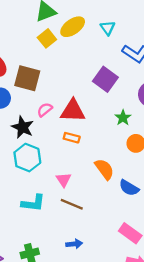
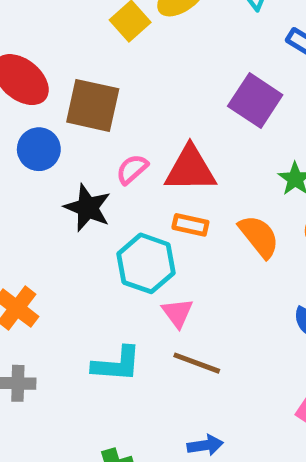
cyan hexagon: (27, 158) -> (146, 263), moved
orange semicircle: (104, 169) -> (259, 236), moved

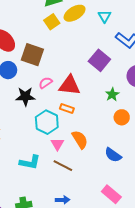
black star: (88, 208) -> (25, 96), turned -30
orange semicircle: (259, 236) -> (80, 140), moved

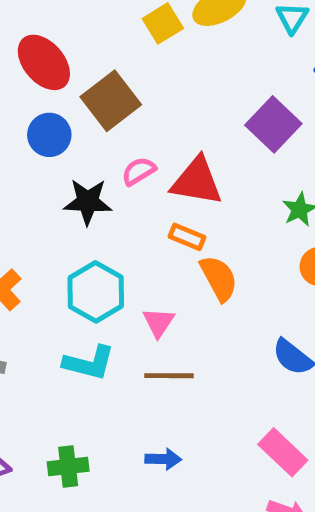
brown square: (32, 55) -> (111, 101), turned 30
cyan hexagon: (47, 122) -> (96, 292), moved
orange semicircle: (80, 140) -> (219, 278), moved
brown line: (63, 166) -> (169, 376), turned -30

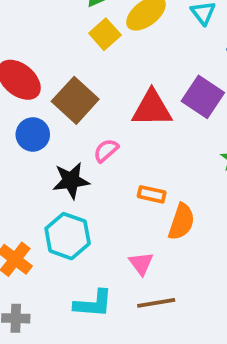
red triangle: (197, 181) -> (152, 109), moved
orange semicircle: (219, 278) -> (181, 222), turned 57
cyan hexagon: (96, 292) -> (68, 236), moved

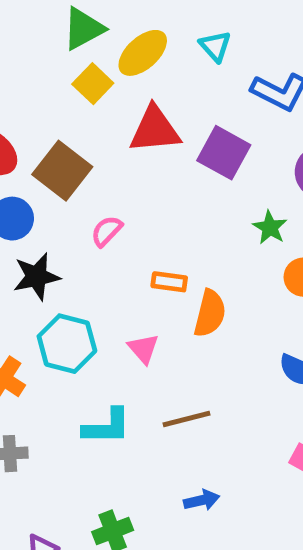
red triangle: (152, 109) -> (155, 130), moved
black star: (71, 181) -> (36, 277), moved
pink triangle: (141, 263) -> (143, 349), moved

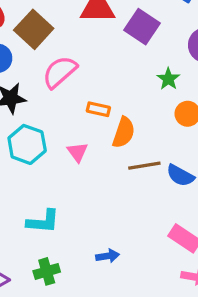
pink semicircle: (107, 231) -> (60, 72), size x1.6
brown line: (187, 419) -> (144, 166), moved
cyan L-shape: (107, 427) -> (43, 221), moved

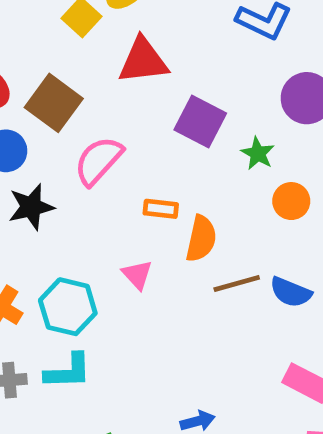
purple square: (142, 27) -> (200, 121), moved
cyan hexagon: (27, 144) -> (68, 307), moved
cyan L-shape: (43, 221) -> (68, 371), moved

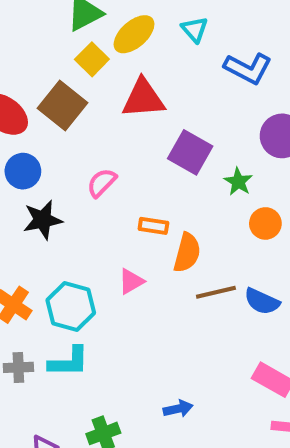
brown square: (54, 103) -> (62, 105), moved
pink semicircle: (98, 161) -> (102, 183), size x0.7
pink triangle: (137, 275) -> (131, 281), turned 40

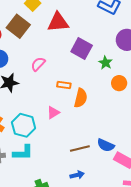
brown line: (216, 292) -> (80, 148), moved
blue semicircle: (262, 301) -> (106, 145), moved

